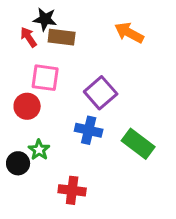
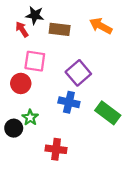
brown rectangle: (62, 37) -> (60, 29), moved

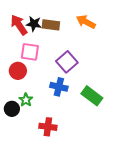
black star: (35, 15) -> (34, 24), moved
red arrow: (22, 29) -> (19, 25), size x1.5

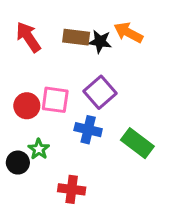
black star: (34, 24) -> (100, 42), moved
pink square: (30, 52) -> (55, 100), moved

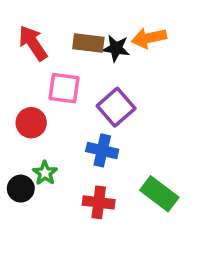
orange arrow: (128, 33) -> (149, 38), turned -40
pink square: (55, 100) -> (64, 88), moved
green rectangle: (137, 143) -> (159, 194), moved
red cross: (72, 189) -> (99, 202), moved

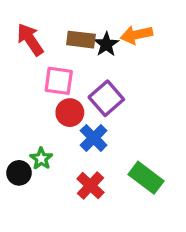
black star: (116, 48) -> (106, 44), turned 30
red circle: (31, 123) -> (70, 113), moved
blue cross: (102, 150) -> (94, 138), turned 32
red cross: (99, 202) -> (90, 186), turned 36

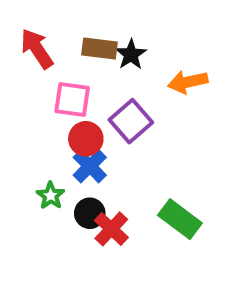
orange arrow: (136, 35) -> (188, 82), moved
blue cross: (94, 138) -> (90, 166), moved
black circle: (19, 173) -> (90, 213), moved

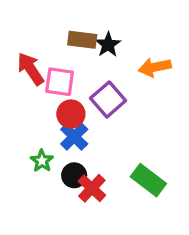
red arrow: (37, 49) -> (31, 69), moved

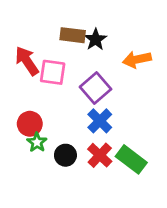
red circle: (71, 114) -> (30, 124), moved
blue cross: (74, 137) -> (100, 121), moved
red cross: (92, 188) -> (100, 155), moved

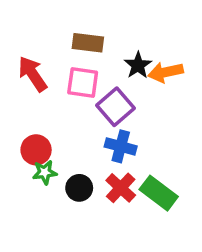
black star: (95, 39) -> (138, 65), moved
pink square: (53, 72) -> (83, 83), moved
blue cross: (100, 121) -> (121, 146), turned -30
green star: (37, 142) -> (45, 172), turned 30

